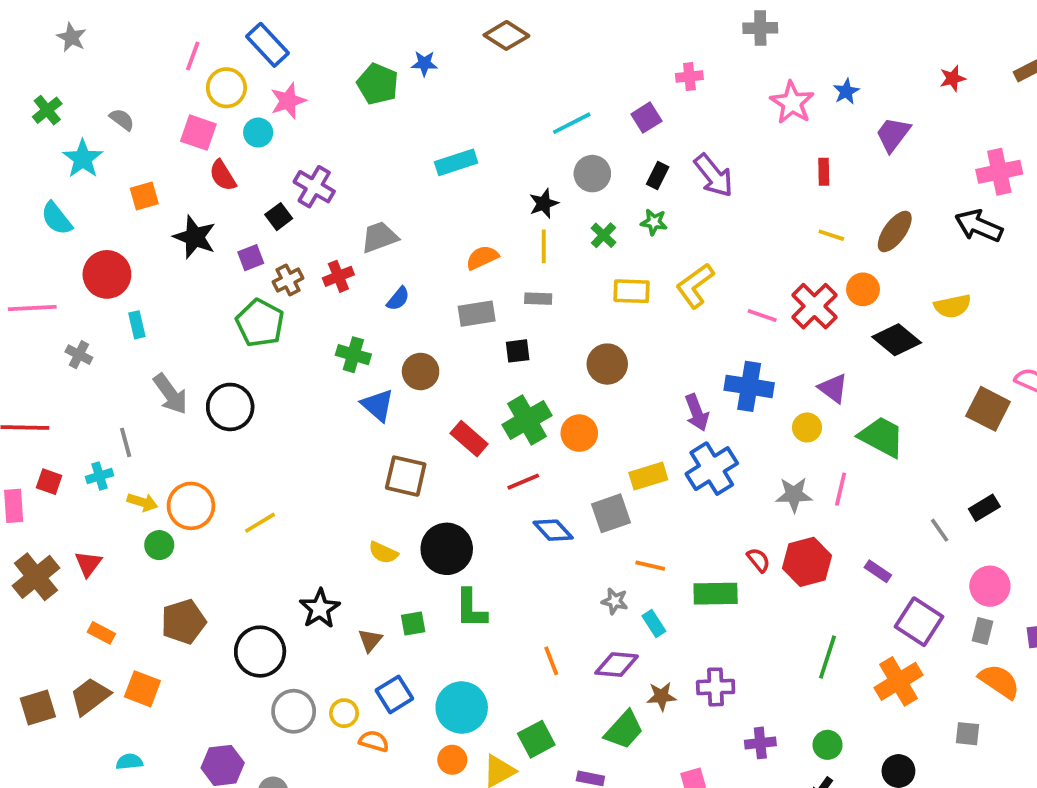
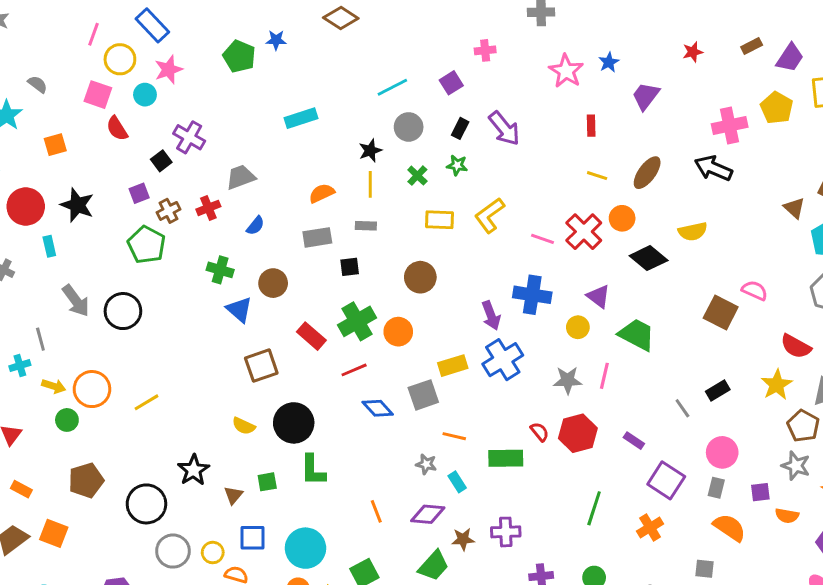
black star: (195, 237) -> (77, 205), moved
brown square: (406, 476) -> (261, 366), turned -32
orange cross: (898, 681) -> (650, 527), size x0.7
blue square: (394, 694) -> (252, 538), turned 32

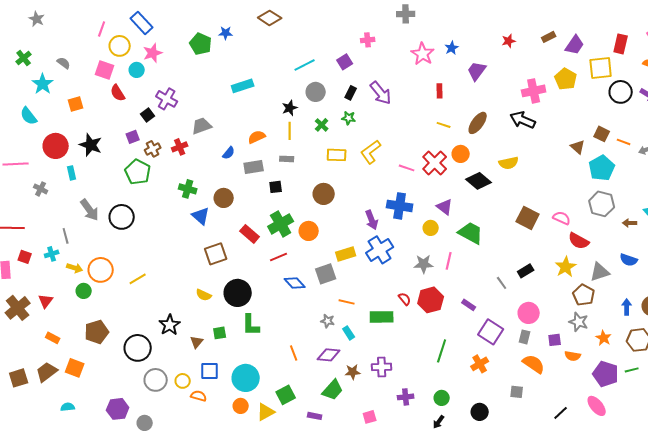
blue semicircle: (255, 226) -> (229, 153), moved
pink semicircle: (755, 290) -> (562, 218), moved

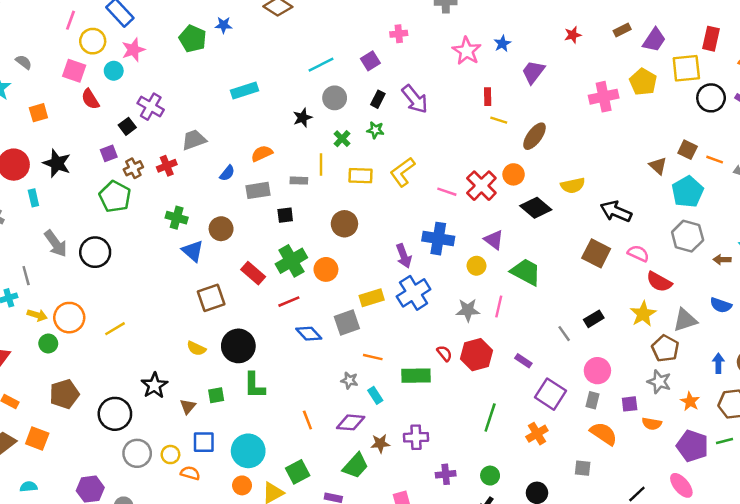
black arrow: (523, 120) -> (616, 211), moved
yellow line: (444, 125) -> (499, 120), moved
yellow line: (290, 131) -> (321, 165), moved

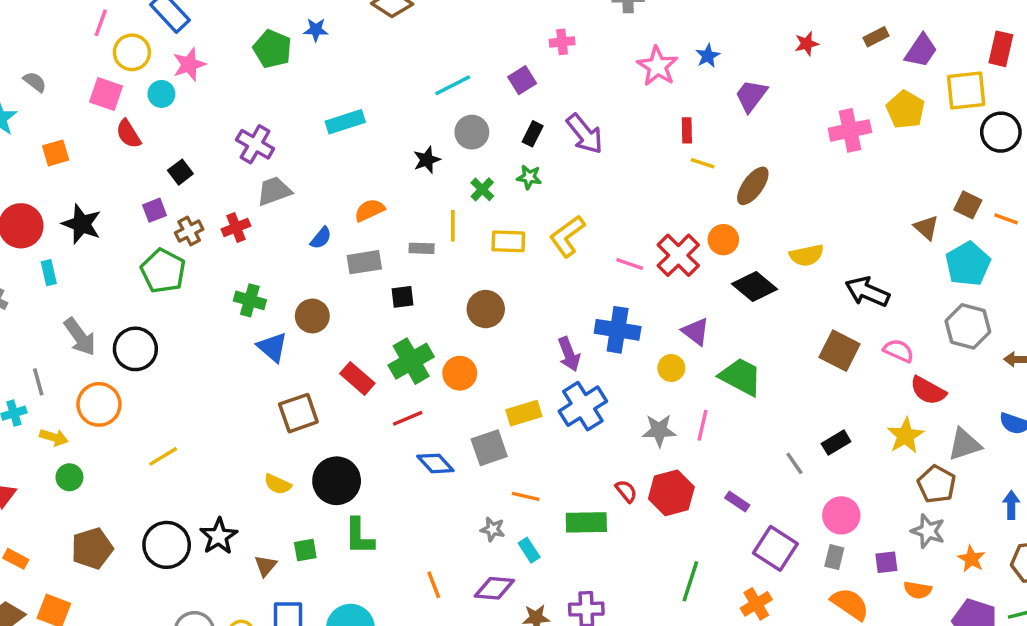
purple cross: (151, 107) -> (255, 144), moved
orange circle: (69, 318) -> (99, 404), moved
black circle: (115, 414) -> (167, 545), moved

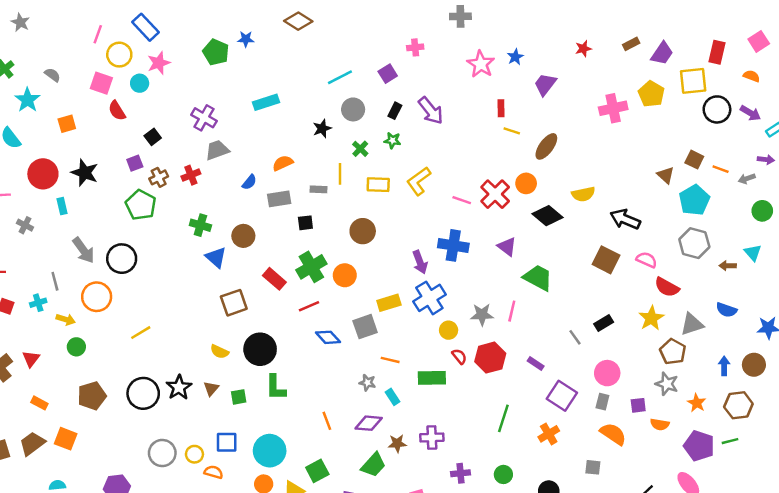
yellow circle: (671, 368) -> (449, 330), moved
brown triangle: (265, 566) -> (211, 389), moved

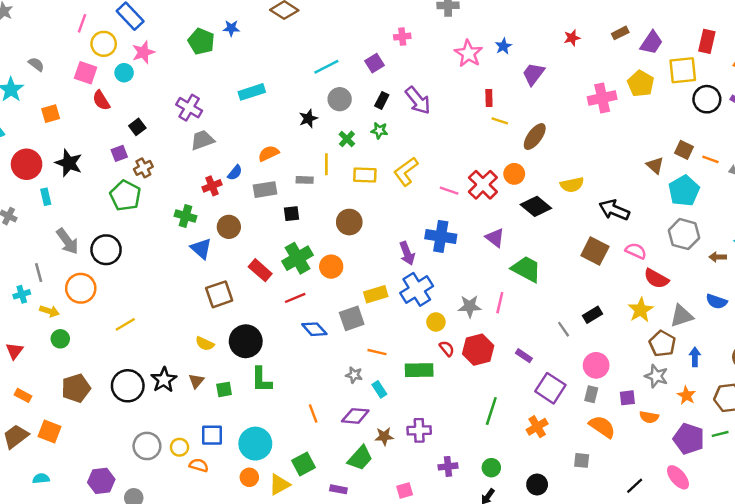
red cross: (191, 175) -> (212, 186), moved
blue arrow: (724, 366) -> (695, 357), moved

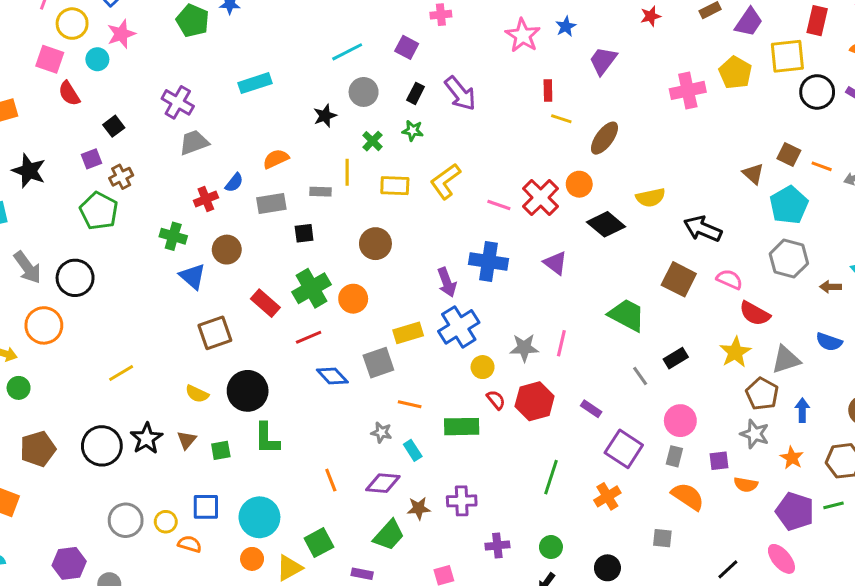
purple square: (375, 63) -> (407, 47), turned -30
green trapezoid: (526, 269) -> (627, 315), moved
yellow line: (125, 324) -> (121, 373), moved

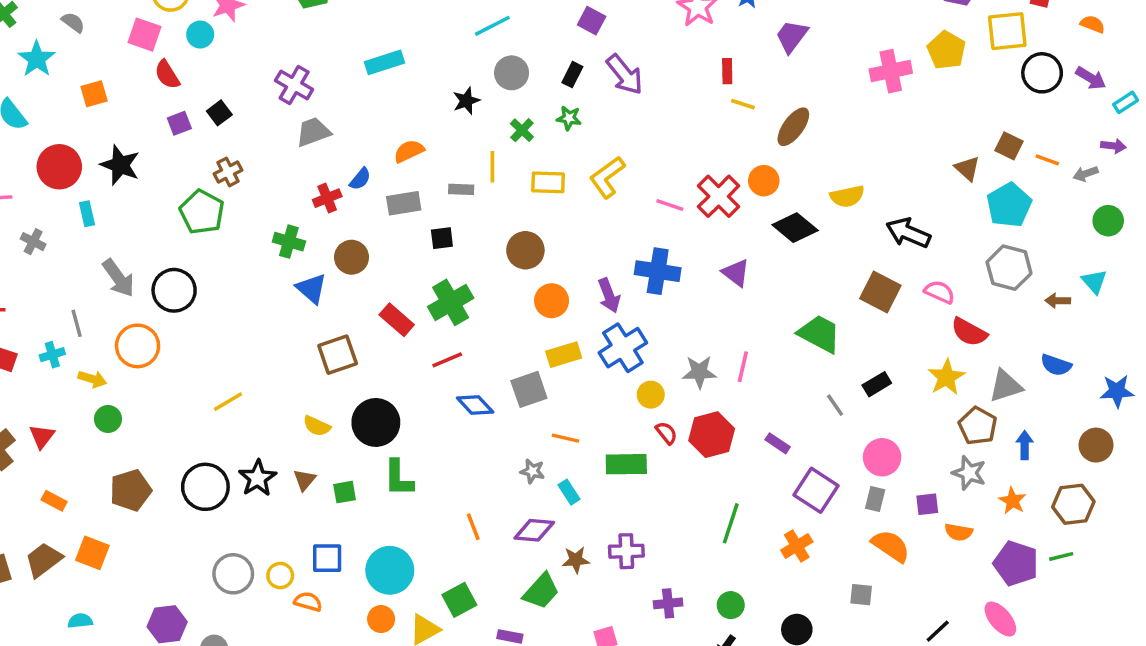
purple square: (407, 47) -> (592, 21), moved
purple square: (91, 159) -> (179, 123), moved
orange circle: (353, 299) -> (552, 301), moved

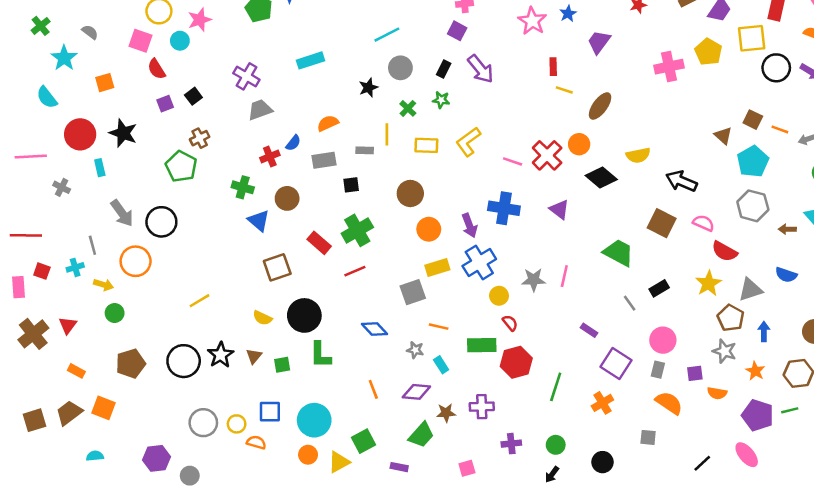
blue diamond: (475, 405) -> (375, 329), moved
red hexagon: (712, 435) -> (516, 362), moved

